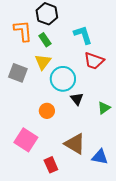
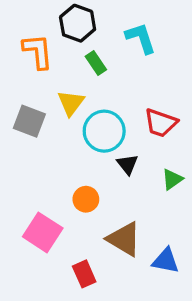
cyan L-shape: (83, 35) -> (141, 38), moved
green rectangle: (45, 40) -> (96, 63), moved
red trapezoid: (94, 61) -> (161, 123), moved
orange circle: (47, 111) -> (86, 199), moved

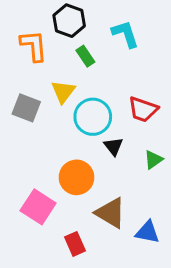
orange circle: (86, 199) -> (76, 177), size x1.5

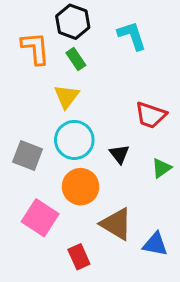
green rectangle: (85, 56) -> (76, 59), moved
gray square: (26, 108) -> (28, 156), moved
cyan circle: (93, 117) -> (74, 140), moved

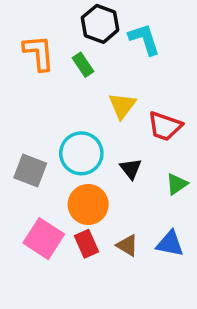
black hexagon: (73, 22) -> (100, 24), moved
yellow triangle: (67, 96) -> (122, 106), moved
brown triangle: (116, 224) -> (127, 245), size x0.6
blue triangle: (155, 244) -> (170, 244), moved
red rectangle: (79, 257) -> (86, 244), moved

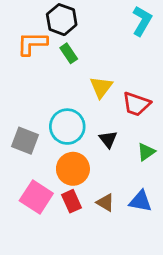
black hexagon: (100, 24) -> (62, 20), moved
cyan L-shape: (144, 39) -> (142, 21), moved, turned 48
orange L-shape: (39, 53) -> (32, 43), turned -84

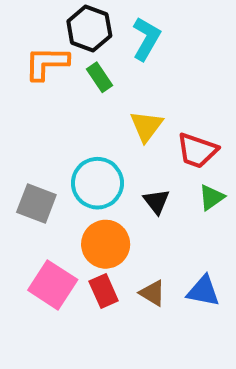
cyan L-shape: (142, 21) -> (146, 39), moved
green triangle: (146, 152) -> (211, 197), moved

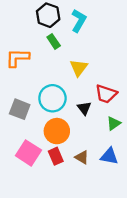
orange L-shape: (47, 63) -> (17, 58), moved
red trapezoid: (197, 151) -> (106, 94), moved
green triangle: (211, 197) -> (114, 123), moved

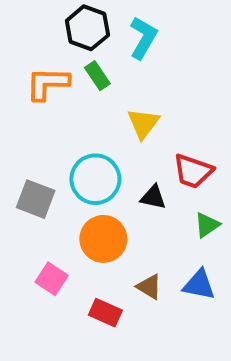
orange L-shape: (17, 58) -> (48, 84), moved
black triangle: (84, 108) -> (153, 197), turned -40
pink square: (28, 153) -> (52, 279), size x0.7
red rectangle: (56, 156) -> (105, 313), moved, turned -42

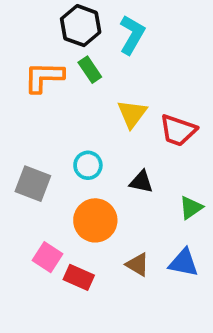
red trapezoid: (193, 171) -> (178, 130), moved
cyan circle: (95, 179) -> (88, 165), size x0.6
red rectangle: (105, 313) -> (79, 277), moved

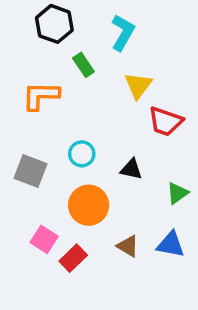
black hexagon: (81, 26) -> (54, 24), moved
orange L-shape: (44, 77) -> (41, 96), moved
yellow triangle: (132, 114) -> (138, 85), moved
red rectangle: (79, 277) -> (73, 258), turned -68

